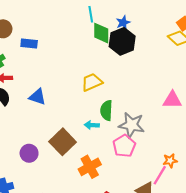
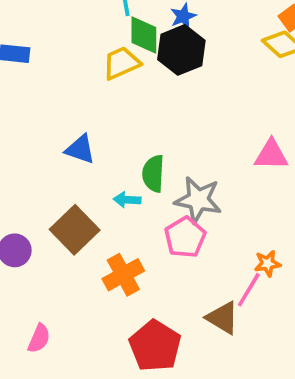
yellow trapezoid: (92, 82) -> (121, 63), moved
blue triangle: (37, 97) -> (80, 149), moved

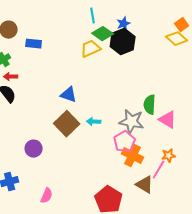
green diamond: (144, 35) -> (103, 34), turned -55
pink triangle: (271, 155) -> (168, 120), moved, turned 30
green semicircle: (153, 174) -> (150, 105), moved
brown square: (75, 230) -> (67, 124), moved
orange cross: (123, 275) -> (133, 156), moved, turned -35

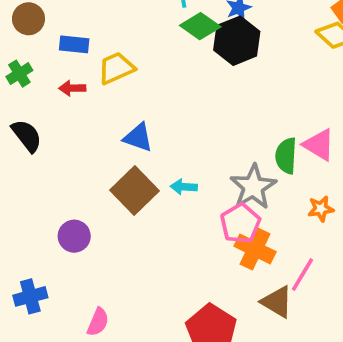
yellow trapezoid: (91, 49) -> (116, 68), moved
red arrow: (11, 77) -> (72, 88), moved
pink triangle: (168, 120) -> (319, 145), moved
gray star: (132, 122) -> (253, 187), turned 30
orange star: (169, 156) -> (321, 209), moved

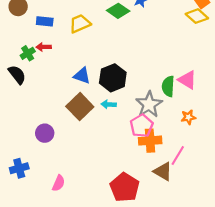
black hexagon: (237, 41) -> (113, 78), moved
yellow trapezoid: (116, 68) -> (80, 24), moved
green cross: (19, 74) -> (28, 53), moved
orange cross: (255, 249) -> (150, 141), turned -30

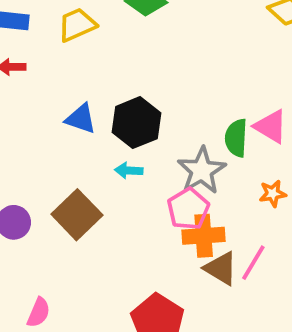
brown square: (80, 107) -> (77, 215), moved
brown triangle: (163, 171) -> (221, 268), moved

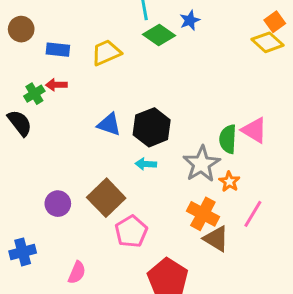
orange star: (273, 194) -> (229, 182), moved, turned -30
pink pentagon: (188, 209) -> (131, 231), moved
orange cross: (204, 236) -> (203, 214), turned 32
pink line: (253, 263) -> (253, 214), moved

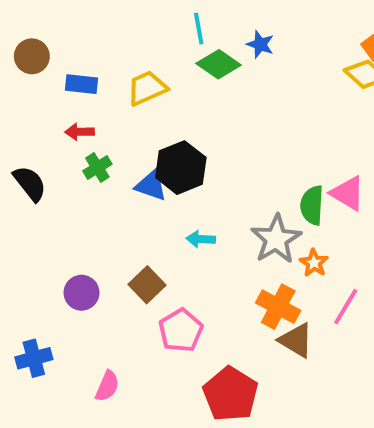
blue star: (190, 20) -> (260, 44), turned -30
green cross: (34, 94) -> (97, 168), moved
black hexagon: (152, 127) -> (181, 168), moved
brown square: (106, 198) -> (147, 285), size x0.7

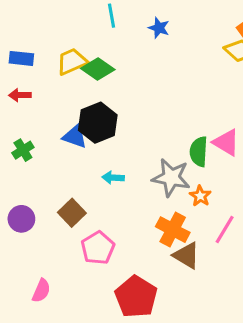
green diamond: (219, 64) -> (98, 69), moved
green cross: (97, 168) -> (23, 150), moved
gray star: (276, 239) -> (171, 178), turned -30

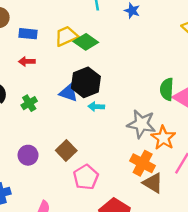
green semicircle: (199, 152) -> (167, 89), moved
cyan arrow: (113, 178) -> (96, 107), moved
orange star: (200, 196) -> (163, 138), size x1.5

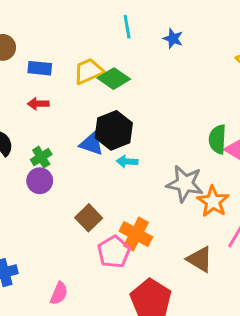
purple circle: (28, 155) -> (40, 181), moved
orange cross: (143, 163) -> (136, 234), moved

